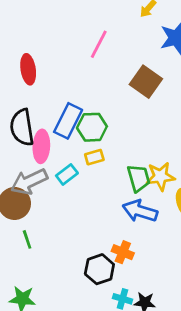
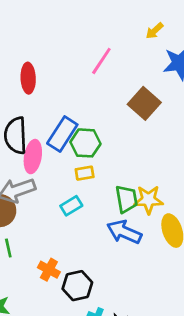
cyan rectangle: (67, 174) -> (71, 206), moved
orange cross: (123, 252) -> (49, 270), moved

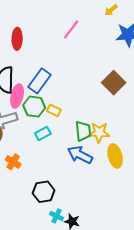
brown square: (144, 103) -> (114, 83), moved
green hexagon: (85, 143) -> (34, 107), moved
yellow rectangle: (85, 173) -> (54, 110), turned 32
orange cross: (49, 270) -> (13, 162), moved

